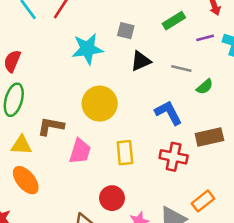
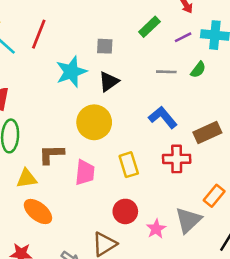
black triangle: (141, 61) -> (109, 82), moved
green semicircle: (205, 87) -> (198, 70), moved

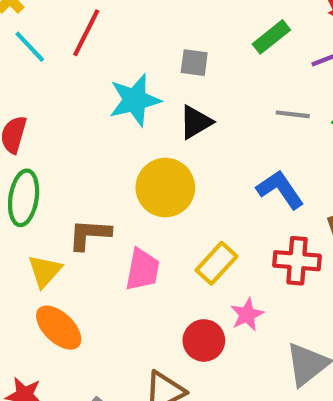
yellow rectangle: (129, 165) -> (216, 263), turned 55
yellow triangle: (27, 178) -> (45, 271), turned -45
pink star: (156, 229) -> (247, 315), moved

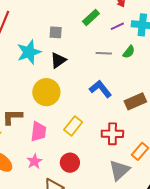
red cross: (297, 261) -> (112, 134), moved
pink star: (247, 315) -> (34, 161), moved

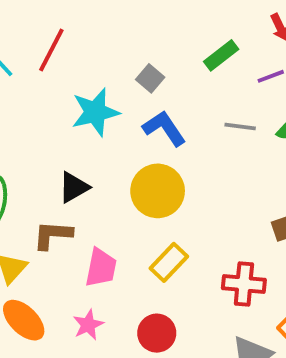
gray square: (56, 32) -> (150, 78), turned 32
black triangle: (58, 60) -> (74, 187), moved
blue L-shape: (100, 89) -> (164, 128), moved
yellow circle: (46, 92) -> (158, 191), moved

